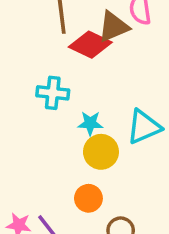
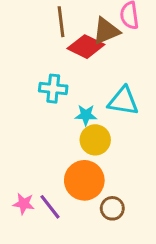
cyan triangle: (144, 127) -> (123, 101), moved, turned 32
orange circle: (88, 198) -> (84, 180), size x1.6

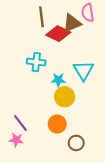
cyan triangle: (123, 101) -> (84, 70), turned 50
orange circle: (84, 180) -> (57, 124), size x0.7
purple line: (50, 207) -> (20, 123), moved

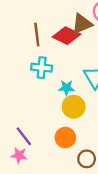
brown line: (41, 17) -> (37, 34), moved

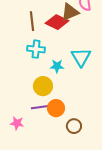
yellow circle: (74, 107) -> (43, 86), moved
purple line: (24, 136) -> (40, 107), moved, turned -60

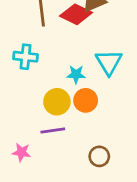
cyan cross: (36, 49) -> (25, 57), moved
orange circle: (56, 108) -> (86, 100), moved

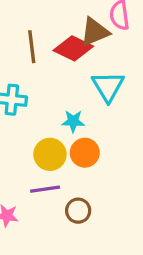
cyan triangle: (109, 62) -> (108, 86), moved
brown circle: (99, 156) -> (78, 211), moved

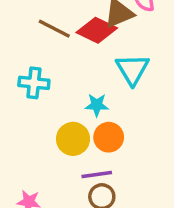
brown line: (32, 47) -> (54, 29), turned -56
purple line: (45, 189) -> (97, 175), moved

